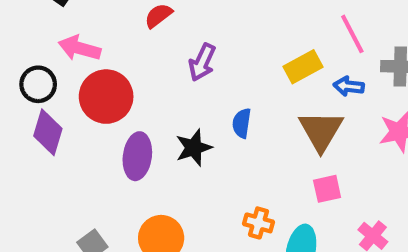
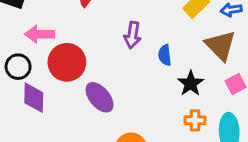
purple arrow: (202, 62) -> (132, 35), moved
black star: (194, 148) -> (191, 83), moved
purple ellipse: (137, 156) -> (100, 97), turned -32

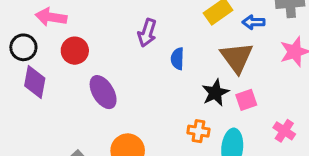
red circle: (67, 62) -> (75, 51), size x0.7
black star: (191, 83) -> (215, 93), moved

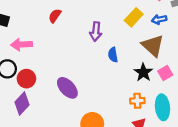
purple arrow: (147, 33) -> (96, 32), moved
red circle: (75, 51) -> (26, 79), moved
purple diamond: (35, 82) -> (22, 103), moved, turned 45

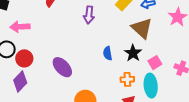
blue semicircle: (113, 55) -> (108, 53), moved
pink square: (165, 73) -> (155, 63), moved

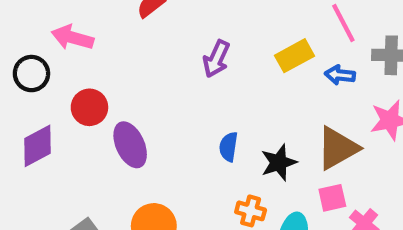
brown triangle: (142, 28) -> (338, 148), moved, turned 30
red circle: (24, 58) -> (89, 107), moved
pink square: (155, 63) -> (332, 198), moved

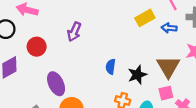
purple arrow: (216, 59) -> (74, 32), moved
purple ellipse: (130, 145) -> (56, 84), moved
brown triangle: (338, 148) -> (168, 67), turned -30

